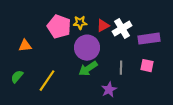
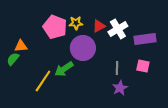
green arrow: (88, 69) -> (64, 69), moved
green semicircle: (17, 77) -> (13, 59), moved
purple star: (109, 90) -> (120, 88), moved

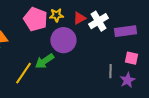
pink square: (143, 66) -> (131, 58), moved
gray line: (117, 68) -> (110, 71), moved
purple star: (120, 88) -> (127, 80), moved

